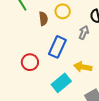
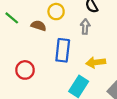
brown semicircle: (43, 19) -> (39, 26), turned -48
red circle: (30, 62) -> (25, 70), moved

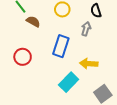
brown semicircle: (39, 26) -> (33, 22), moved

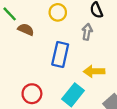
red circle: (23, 57) -> (32, 94), moved

